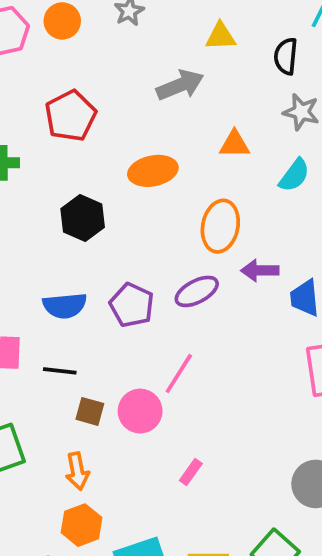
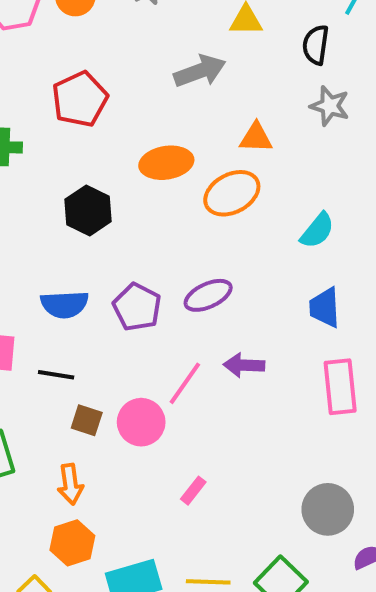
cyan semicircle: (294, 175) -> (317, 231), moved
orange ellipse: (220, 226) -> (232, 193), moved, turned 48
purple arrow: (260, 270) -> (244, 365), moved

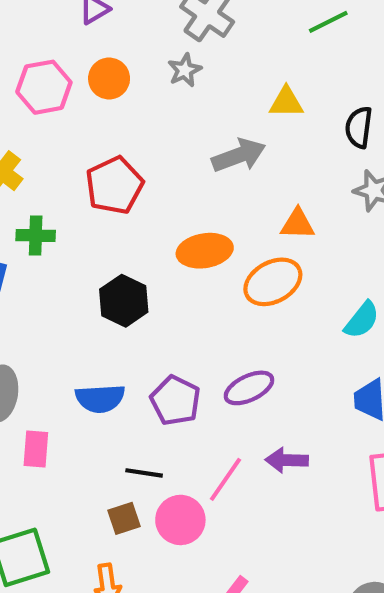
black line: (56, 375) -> (144, 473), moved
brown square: (87, 420) -> (124, 518), turned -36

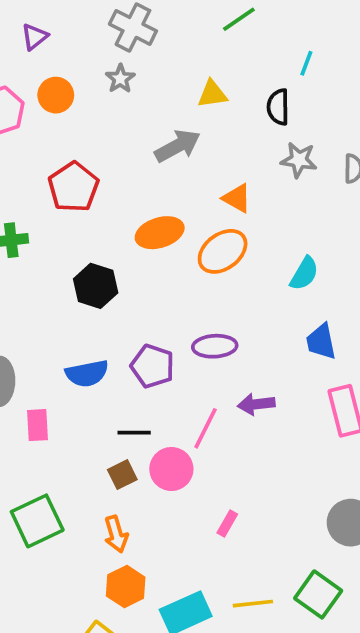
orange triangle: (298, 224) -> (237, 198), turned 36
purple ellipse: (249, 388) -> (215, 346), turned 30

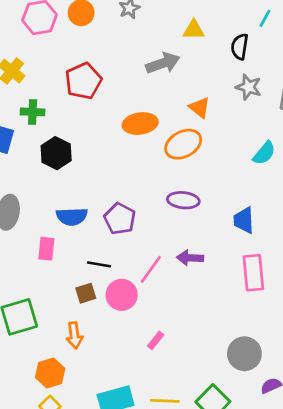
cyan semicircle: (304, 274) -> (264, 153), moved
black hexagon: (96, 286) -> (56, 153), moved
purple ellipse: (215, 346) -> (183, 200), moved
pink rectangle: (38, 425) -> (46, 249), moved
orange hexagon: (126, 587) -> (50, 373), moved

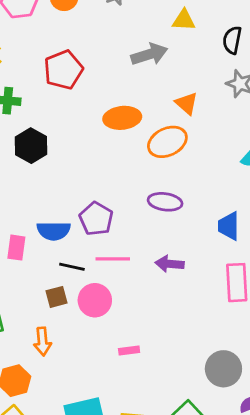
blue semicircle: (72, 216) -> (54, 231), moved
pink line: (151, 269) -> (113, 259), moved, turned 52
pink rectangle: (156, 340) -> (129, 351), turned 42

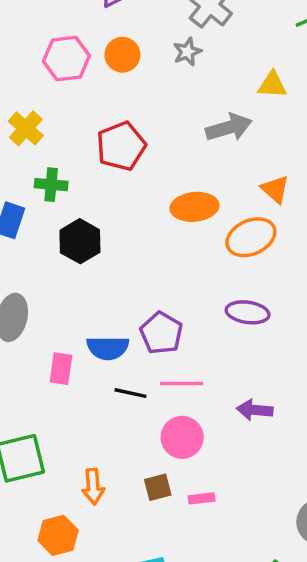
purple arrow: (170, 264) -> (255, 410), moved
brown square: (56, 297) -> (158, 487), moved
pink circle: (95, 300) -> (182, 437), moved

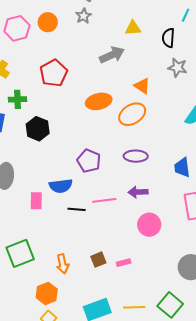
purple pentagon: (161, 333) -> (89, 161), moved
purple arrow: (255, 410) -> (138, 192), moved
pink circle: (182, 437) -> (149, 225), moved

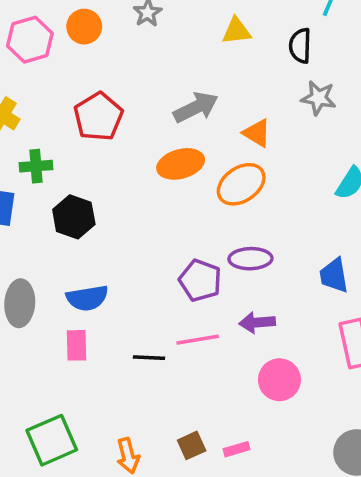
gray arrow: (112, 55) -> (196, 107), moved
purple pentagon: (89, 161) -> (200, 280), moved
blue semicircle: (61, 186) -> (87, 298), moved

